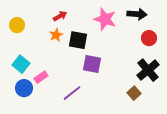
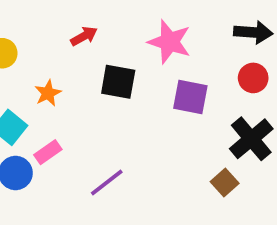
black arrow: (137, 14) -> (253, 32), moved
orange star: (56, 35) -> (48, 93), moved
purple square: (92, 64) -> (190, 97), moved

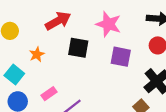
red arrow: (84, 36) -> (58, 21), size x1.6
pink rectangle: (48, 152) -> (49, 94), moved

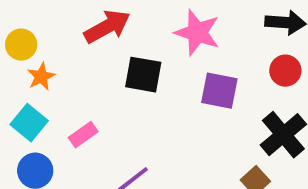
orange star: (37, 54) -> (41, 77), moved
pink rectangle: (49, 94) -> (83, 135), moved

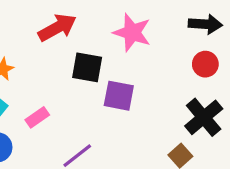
purple square: (219, 91) -> (119, 96), moved

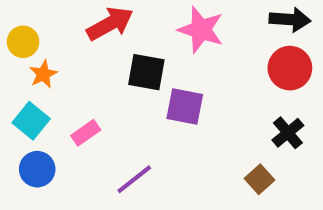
red circle: (205, 64) -> (290, 68), size x1.4
black cross: (204, 117) -> (288, 133), size x0.7

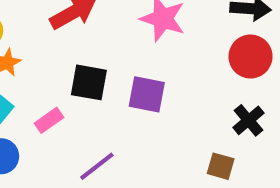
black square: (146, 72) -> (89, 82), moved
brown square: (260, 179) -> (221, 166), turned -32

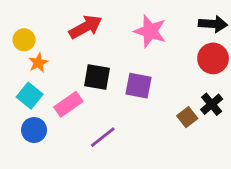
pink rectangle: (49, 120) -> (68, 104), size x1.4
brown square: (221, 166) -> (187, 117), moved, turned 36

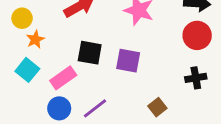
black cross: (212, 104) -> (196, 78), turned 30
brown square: (187, 117) -> (157, 107), moved
blue circle: (34, 130) -> (59, 108), moved

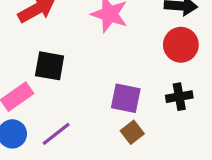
purple square: (128, 61) -> (126, 98), moved

